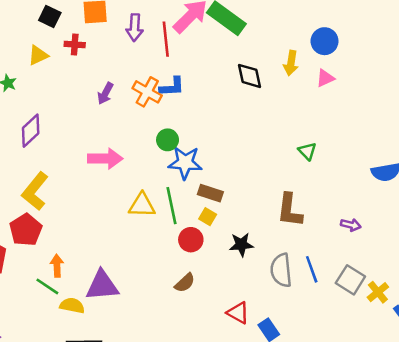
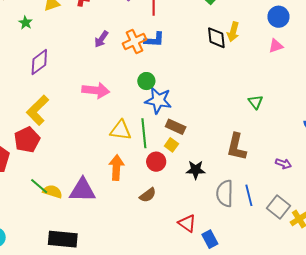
yellow arrow: (291, 63) -> (233, 32), moved
orange cross: (147, 92) -> (134, 42), turned 30
orange arrow: (57, 266) -> (116, 168), moved, size x1.4
yellow semicircle: (72, 306) -> (52, 192), moved

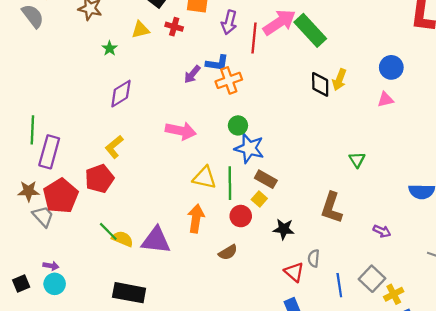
blue L-shape: (154, 40) -> (217, 63), moved
yellow L-shape: (38, 110) -> (114, 147), size x0.7
gray semicircle: (225, 193) -> (314, 258), size x0.6
blue line: (249, 195) -> (339, 285), moved
red triangle: (187, 223) -> (294, 272), moved

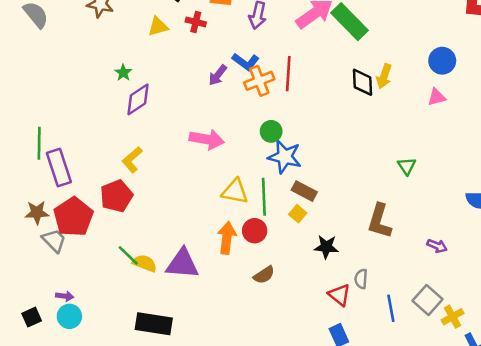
red line: (254, 38) -> (288, 74), moved
green star: (110, 48) -> (123, 73), moved
blue L-shape: (217, 63) -> (246, 62), turned 30
purple rectangle: (49, 152) -> (59, 167), turned -32
red circle: (241, 216) -> (255, 231), moved

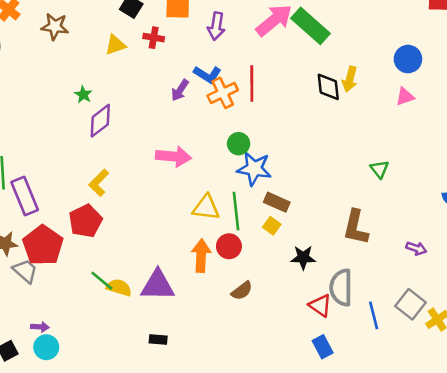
gray semicircle: (361, 279) -> (341, 288), size x1.8
black rectangle: (154, 324) -> (158, 339), moved, size x0.5

